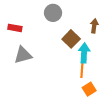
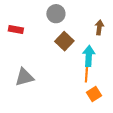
brown square: (71, 39) -> (64, 41), moved
gray triangle: (23, 55) -> (24, 77), moved

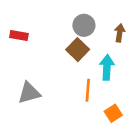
gray circle: (56, 14) -> (84, 25), moved
orange line: (87, 73) -> (88, 90), moved

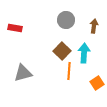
brown square: (78, 50) -> (62, 51), moved
orange square: (113, 113) -> (97, 83), moved

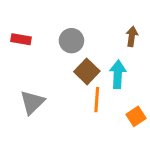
gray circle: (66, 20) -> (71, 41), moved
gray triangle: (23, 73) -> (32, 102), turned -30

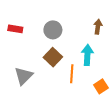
brown square: (87, 71) -> (53, 57), moved

